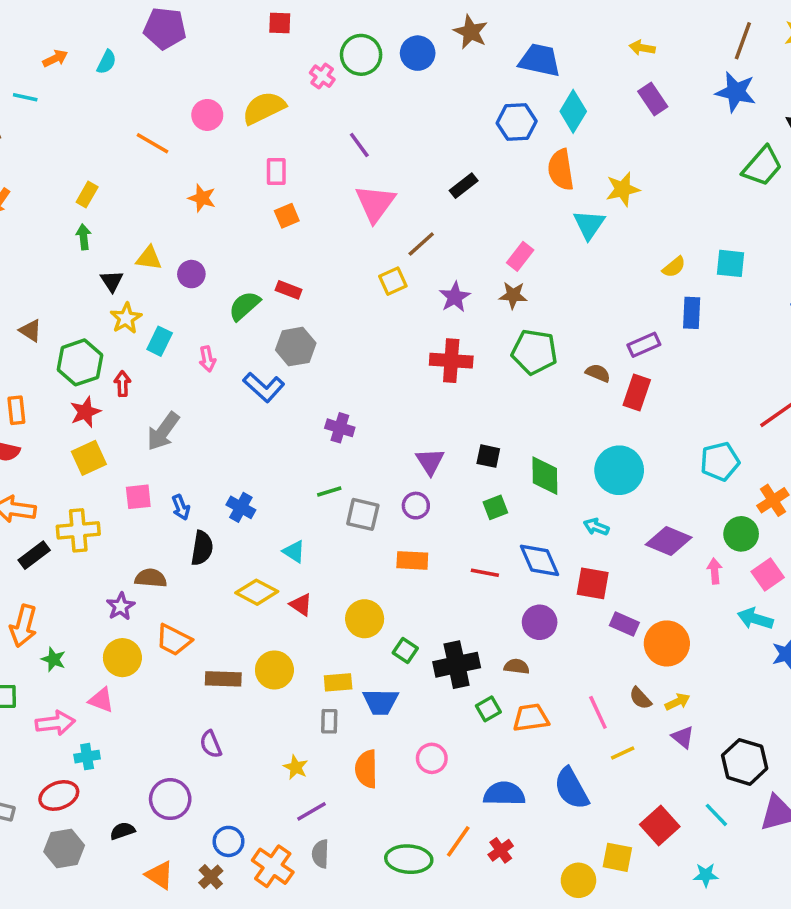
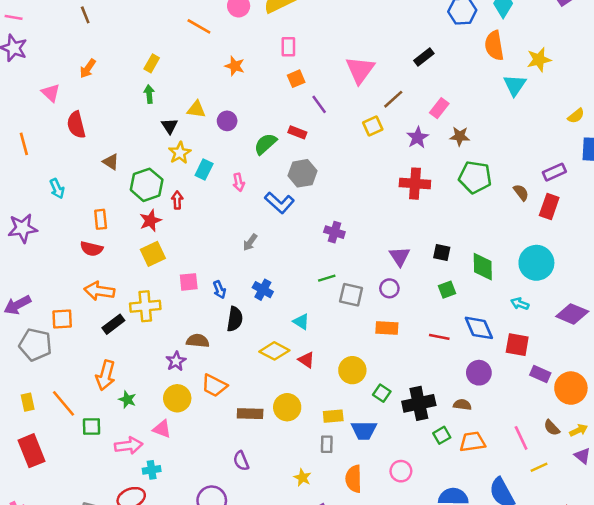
purple line: (359, 145) -> (319, 104), moved
pink rectangle: (520, 256) -> (439, 108), moved
brown semicircle: (598, 373) -> (521, 192), turned 30
gray arrow: (163, 431) -> (250, 242), moved, size x0.6

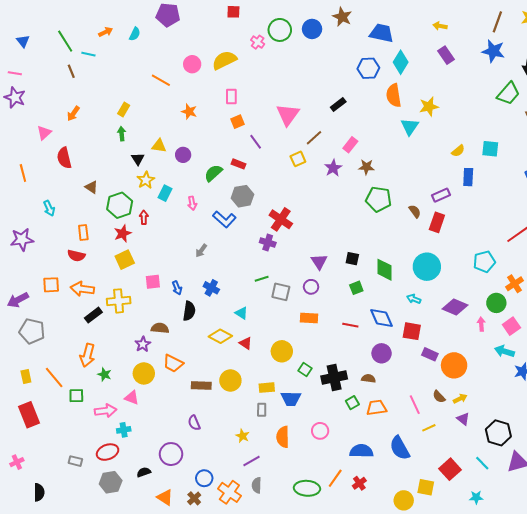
pink triangle: (51, 93) -> (44, 133), turned 35
red cross: (415, 184) -> (281, 219), moved, turned 30
orange square: (62, 319) -> (51, 285), moved

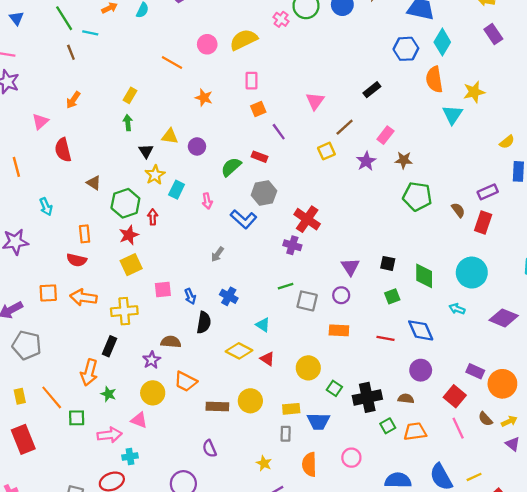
pink triangle: (288, 115) -> (315, 101), size x0.7
black rectangle: (93, 315) -> (110, 346), moved, turned -30
red square: (412, 331) -> (455, 396), moved, turned 30
yellow line: (429, 428) -> (474, 477), moved

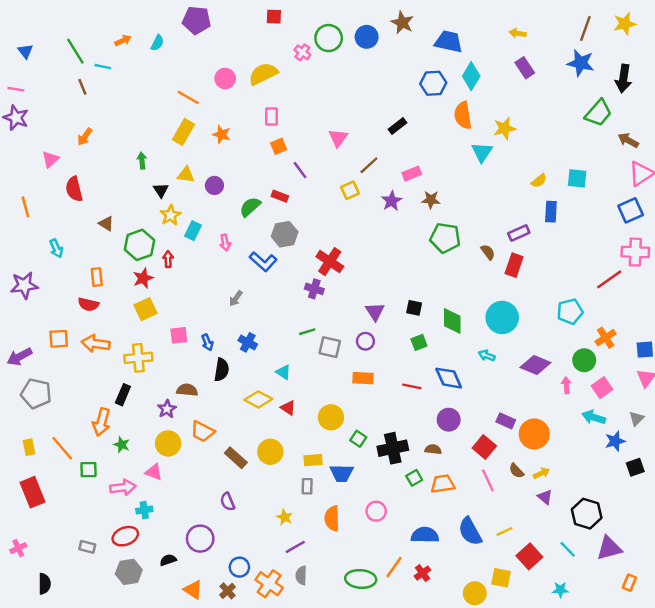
yellow rectangle: (130, 95) -> (184, 132), moved, size x1.5
pink rectangle: (385, 135) -> (412, 174), turned 30
brown rectangle: (217, 407) -> (236, 458), turned 40

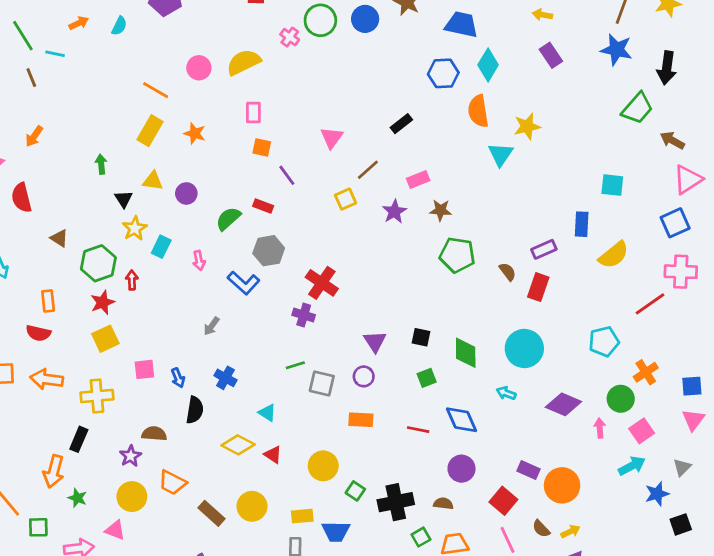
orange square: (279, 146) -> (262, 147), turned 35
yellow semicircle: (539, 181) -> (614, 255), moved, size x1.6
cyan arrow: (594, 417) -> (632, 466), turned 135

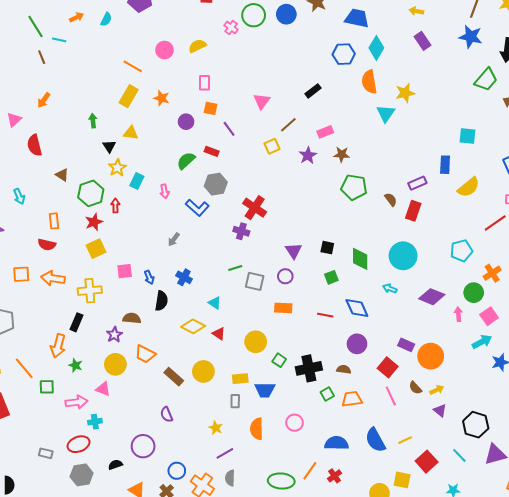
yellow semicircle: (244, 62) -> (197, 46), size x0.7
purple circle: (186, 193) -> (186, 122), moved

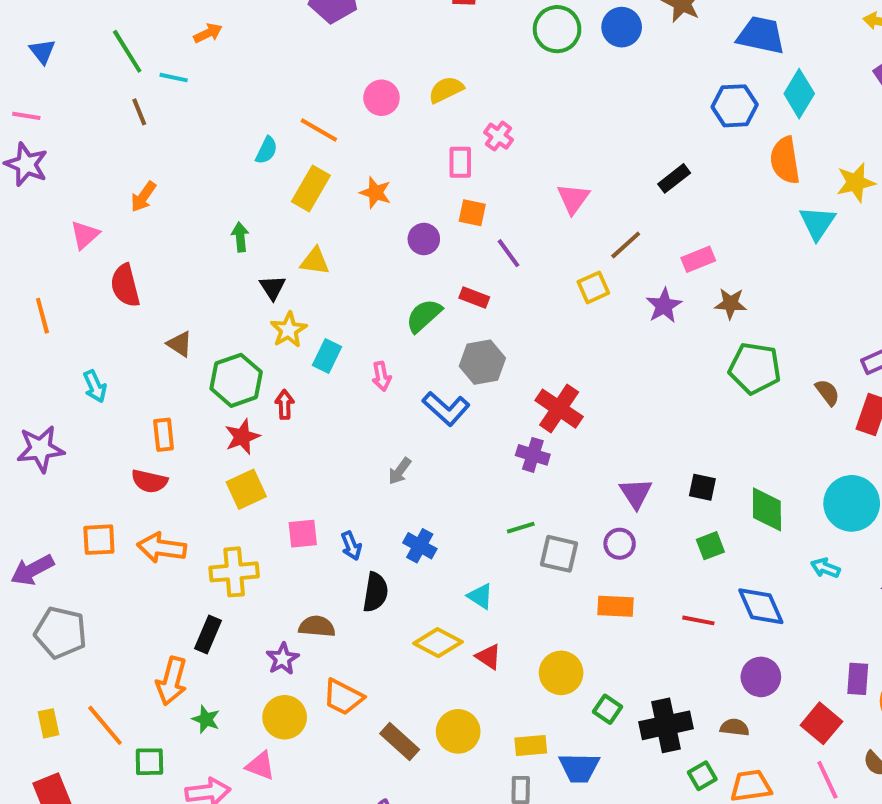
cyan semicircle: (106, 19) -> (266, 150), moved
pink cross: (231, 28) -> (499, 136), moved
purple rectangle: (406, 345) -> (858, 679), turned 70

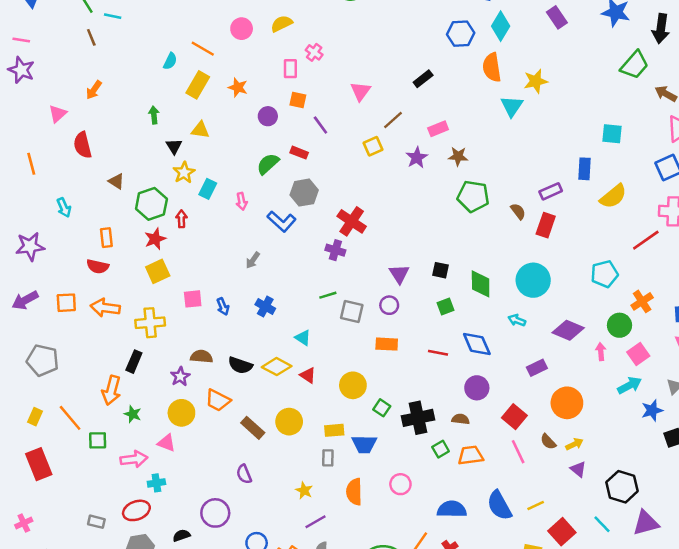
purple arrow: (32, 570) -> (25, 300), moved
black semicircle: (375, 592) -> (240, 365), moved, turned 100
purple rectangle: (858, 679) -> (537, 368), moved, turned 60
yellow rectangle: (48, 723) -> (35, 417), turned 36

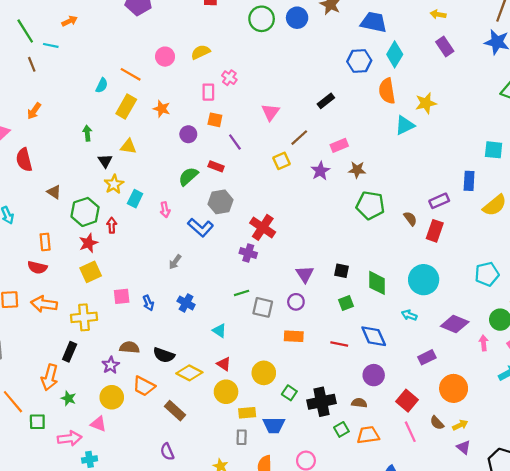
cyan triangle: (512, 106) -> (405, 125), turned 30
yellow diamond: (277, 367) -> (189, 373), moved
yellow circle: (289, 422) -> (226, 392), moved

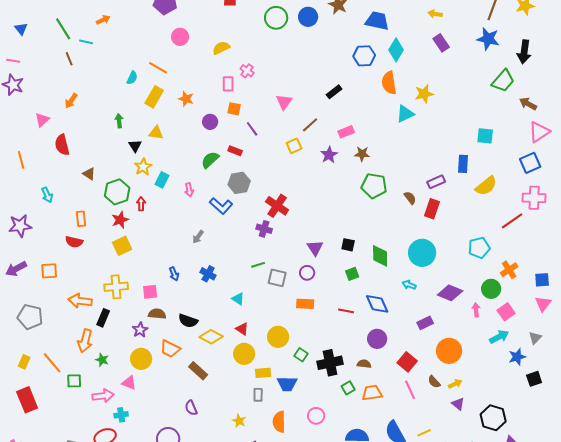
pink circle: (165, 57) -> (180, 37), moved
pink square: (122, 296) -> (150, 292), moved
orange arrow: (44, 304) -> (80, 301), moved

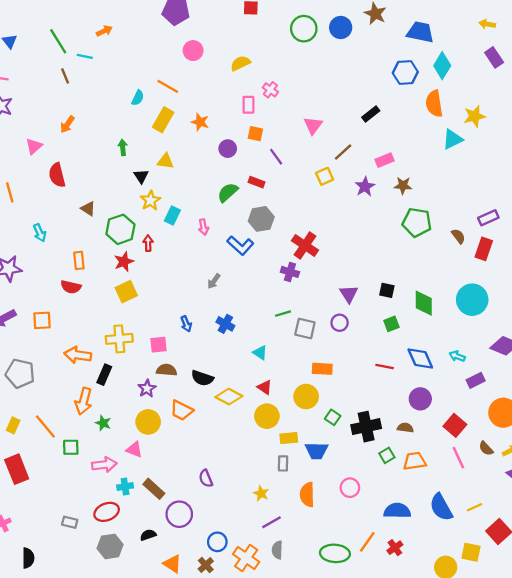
cyan arrow: (409, 285) -> (457, 356), moved
orange rectangle: (305, 304) -> (322, 369), moved
brown rectangle: (198, 371) -> (154, 489), moved

